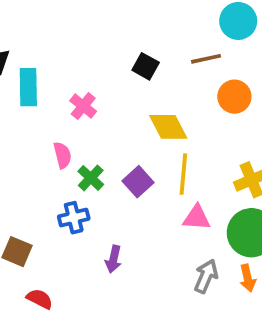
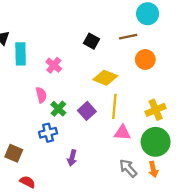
yellow diamond: (168, 127) -> (105, 78), turned -40
gray arrow: (206, 276) -> (128, 168), turned -66

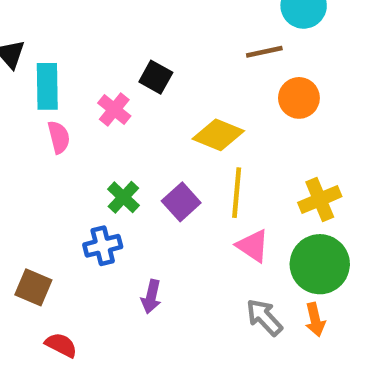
black square: (92, 41) -> (156, 77), moved
pink semicircle: (41, 95) -> (59, 137), moved
pink triangle: (122, 133) -> (253, 246), turned 30

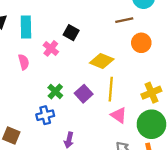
cyan rectangle: (47, 86) -> (26, 27), moved

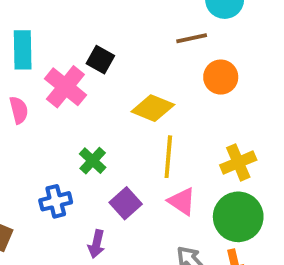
pink cross: (51, 48) -> (65, 87), size x1.5
green cross: (55, 91) -> (93, 161), moved
purple square: (84, 94) -> (126, 203), moved

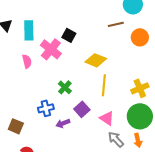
orange circle: (221, 77) -> (140, 37), moved
pink triangle: (182, 201) -> (107, 118), moved
purple arrow: (96, 244) -> (63, 123), moved, turned 56

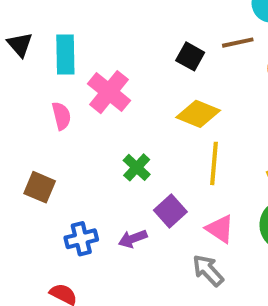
black square: (69, 35) -> (190, 56), moved
blue cross: (46, 108) -> (81, 239), moved
brown square: (16, 126) -> (40, 187), moved
gray arrow: (116, 139) -> (208, 270), moved

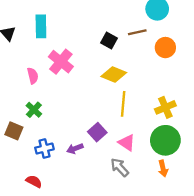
cyan rectangle: (65, 54) -> (41, 26), moved
green cross: (137, 167) -> (34, 110), moved
brown square: (40, 187) -> (14, 131), moved

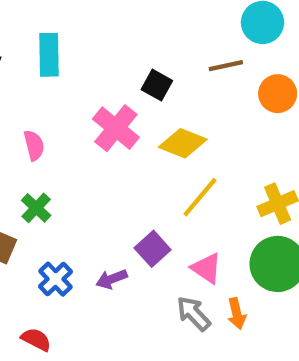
black square: (109, 40) -> (157, 85), moved
pink cross: (61, 62) -> (116, 128), moved
yellow line: (123, 104) -> (200, 197), turned 35
blue cross: (44, 149) -> (56, 279), turned -30
orange arrow: (163, 168) -> (237, 314), moved

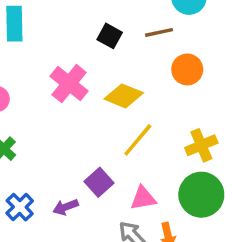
black square: (157, 85) -> (110, 36), moved
orange circle: (278, 94) -> (187, 69), moved
pink triangle: (206, 268) -> (143, 198), turned -44

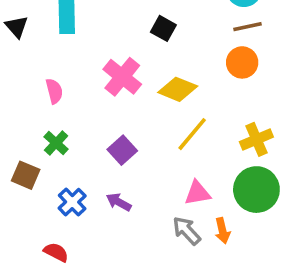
brown line: (159, 32) -> (248, 27), moved
purple square: (99, 182) -> (122, 150), moved
purple arrow: (66, 207) -> (119, 202), turned 50

